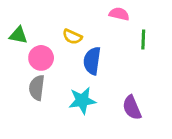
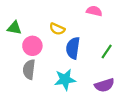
green line: (143, 39) -> (107, 51), moved, turned 32
purple semicircle: (132, 108) -> (104, 85), turned -84

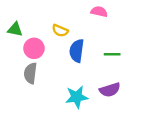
green line: (107, 51) -> (112, 54), turned 56
cyan star: (65, 80) -> (77, 97), moved

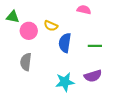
green triangle: (15, 29) -> (13, 17), moved
pink circle: (34, 48) -> (29, 31), moved

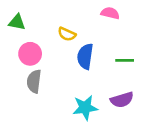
pink circle: (29, 31) -> (30, 54), moved

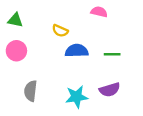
pink circle: (30, 54) -> (16, 51), moved
blue semicircle: (85, 56) -> (77, 51), turned 80
gray semicircle: (34, 81) -> (31, 91), moved

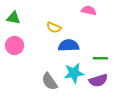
green line: (112, 54) -> (100, 58), moved
gray semicircle: (31, 91) -> (50, 82), moved, turned -42
cyan star: (77, 97) -> (74, 73), moved

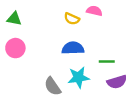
yellow semicircle: (54, 27) -> (72, 19), moved
purple semicircle: (98, 80) -> (117, 82), moved

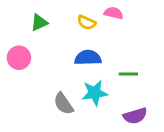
green triangle: (14, 19) -> (39, 23), moved, turned -35
purple semicircle: (117, 82) -> (135, 116), moved

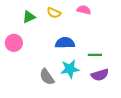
yellow semicircle: (87, 23) -> (54, 13), moved
purple semicircle: (135, 116) -> (100, 75), moved

